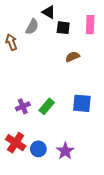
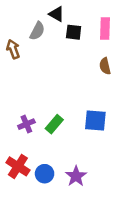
brown semicircle: (73, 57) -> (105, 66), moved, turned -80

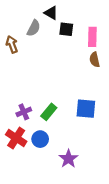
pink rectangle: (105, 29) -> (92, 37), moved
red cross: (18, 166) -> (16, 138), moved
blue circle: (45, 174) -> (40, 139), moved

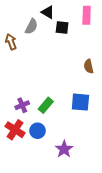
pink rectangle: (92, 37) -> (87, 15), moved
brown semicircle: (95, 60) -> (89, 66), moved

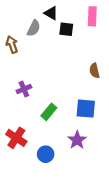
purple cross: (22, 105) -> (24, 89), moved
blue circle: (38, 131) -> (46, 154), moved
purple star: (64, 149) -> (77, 140), moved

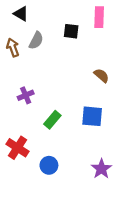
black triangle: (51, 13) -> (21, 14), moved
gray semicircle: (34, 28) -> (36, 40), moved
brown semicircle: (94, 71) -> (101, 75), turned 144
purple star: (77, 140) -> (101, 169), moved

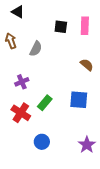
pink rectangle: (99, 17) -> (85, 26), moved
gray semicircle: (36, 40) -> (36, 49), moved
red cross: (17, 148) -> (21, 113), moved

